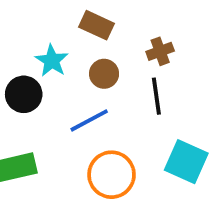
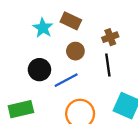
cyan star: (52, 61) -> (43, 28), moved
black circle: (24, 94) -> (39, 70), moved

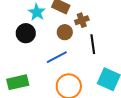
brown cross: (110, 37) -> (82, 20), moved
black circle: (39, 70) -> (26, 33), moved

